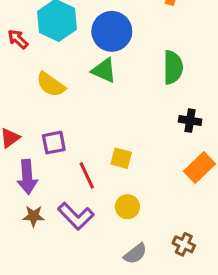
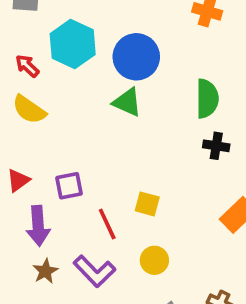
yellow semicircle: (51, 85) -> (29, 109), moved
black cross: (190, 121) -> (216, 146), moved
brown star: (33, 216) -> (45, 271), turned -30

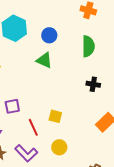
blue circle: (136, 57) -> (49, 35), size x0.6
green semicircle: (207, 99) -> (88, 46), moved

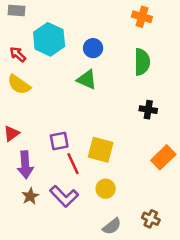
purple square: (12, 106) -> (59, 141), moved
yellow square: (55, 116) -> (101, 150), size x1.5

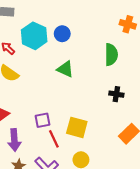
orange cross: (142, 17) -> (128, 24), moved
blue circle: (93, 48) -> (62, 34), moved

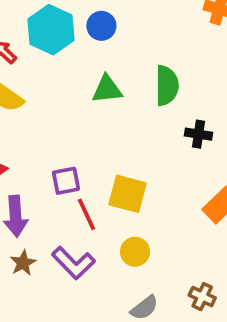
green semicircle: (111, 55) -> (167, 86), moved
green triangle: (65, 69) -> (107, 89), turned -30

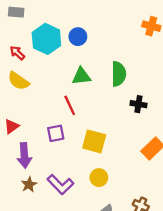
red line: (86, 214) -> (70, 105), moved

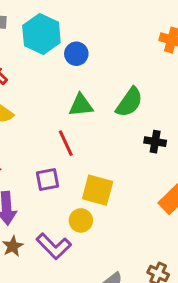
cyan hexagon: (46, 39) -> (41, 34), moved
green semicircle: (119, 74) -> (129, 102), turned 35
yellow circle: (99, 178) -> (81, 220), moved

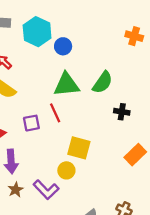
green triangle: (81, 105) -> (66, 85), size x1.4
purple square: (48, 180) -> (31, 123), moved

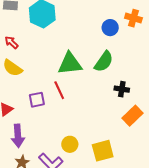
blue circle: (63, 46) -> (110, 28), moved
yellow square: (79, 148) -> (103, 151), moved, turned -30
orange rectangle: (135, 155) -> (132, 116), moved

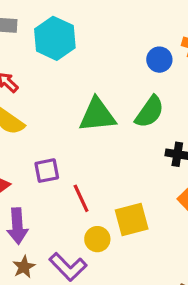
red line: (59, 90) -> (81, 198), moved
yellow square: (103, 151) -> (132, 220), moved

